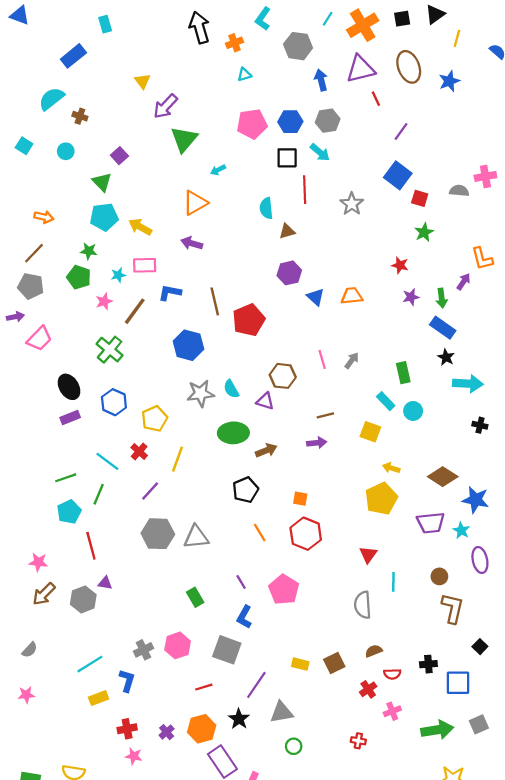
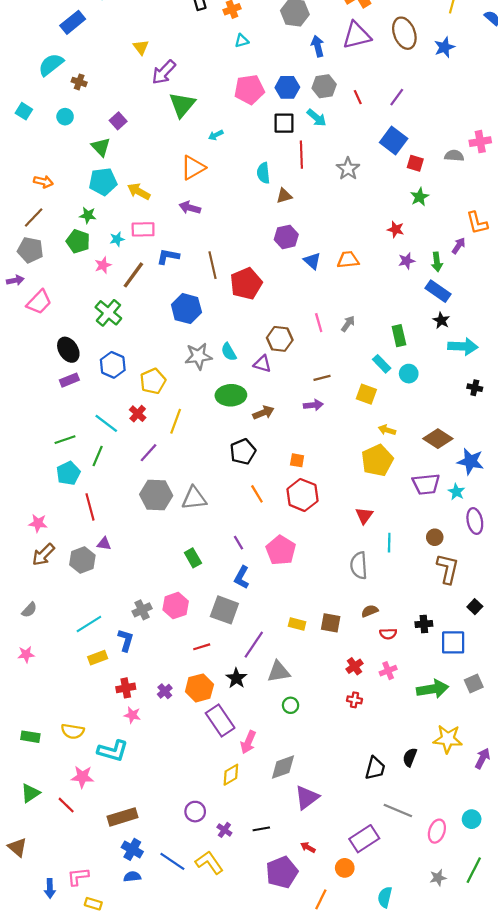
red line: (376, 99) -> (358, 97), moved
brown square: (334, 663) -> (331, 623), turned 36
red cross: (368, 689) -> (355, 666), moved

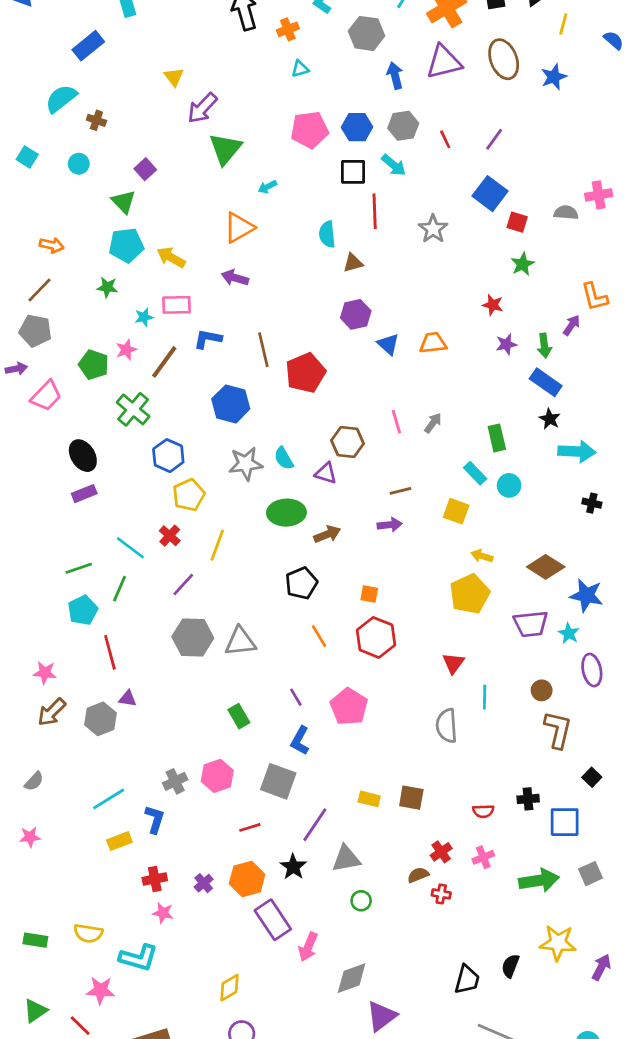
green pentagon: (78, 241) -> (94, 365), moved
blue hexagon: (113, 365) -> (168, 456), moved
brown semicircle: (370, 611) -> (418, 875), moved
yellow diamond: (231, 775) -> (229, 988), moved

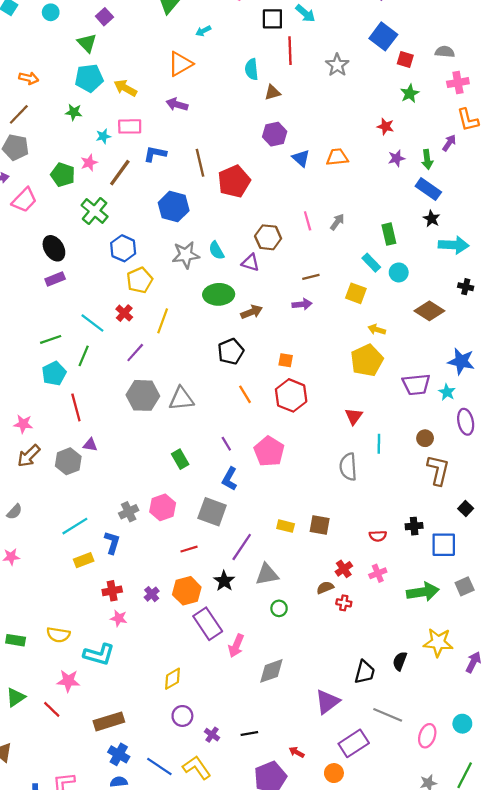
pink cross: (599, 195) -> (458, 83), moved
brown diamond: (546, 567) -> (429, 311), moved
purple triangle: (381, 1016) -> (327, 702), moved

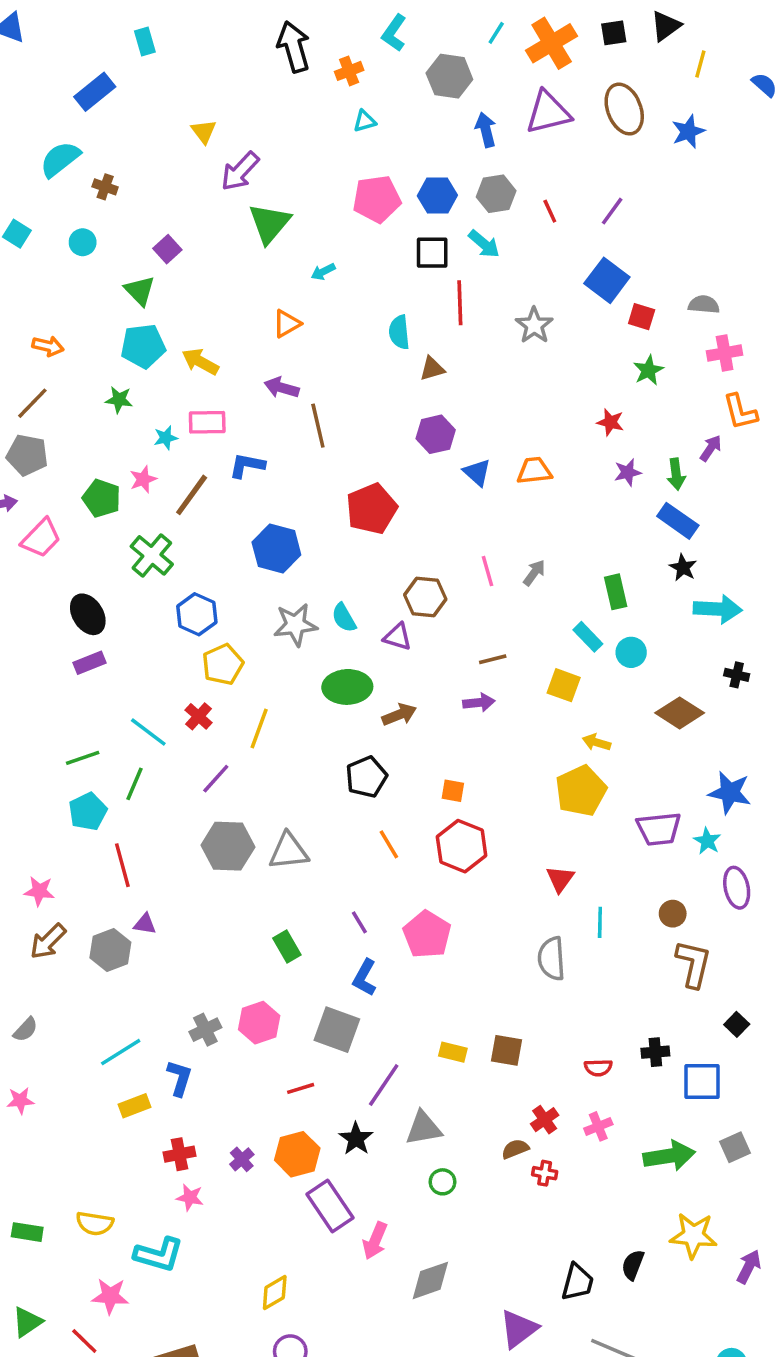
orange triangle: (180, 64) -> (287, 324), size x0.7
brown line: (200, 163) -> (318, 426), moved

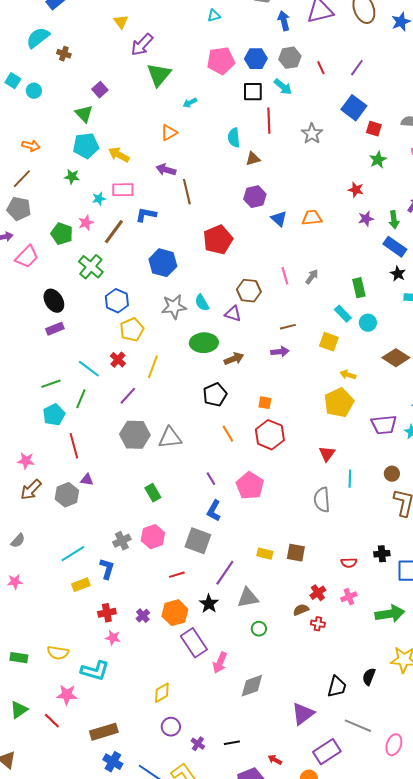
cyan circle: (83, 242) -> (34, 91), moved
green rectangle: (287, 947) -> (153, 493), moved

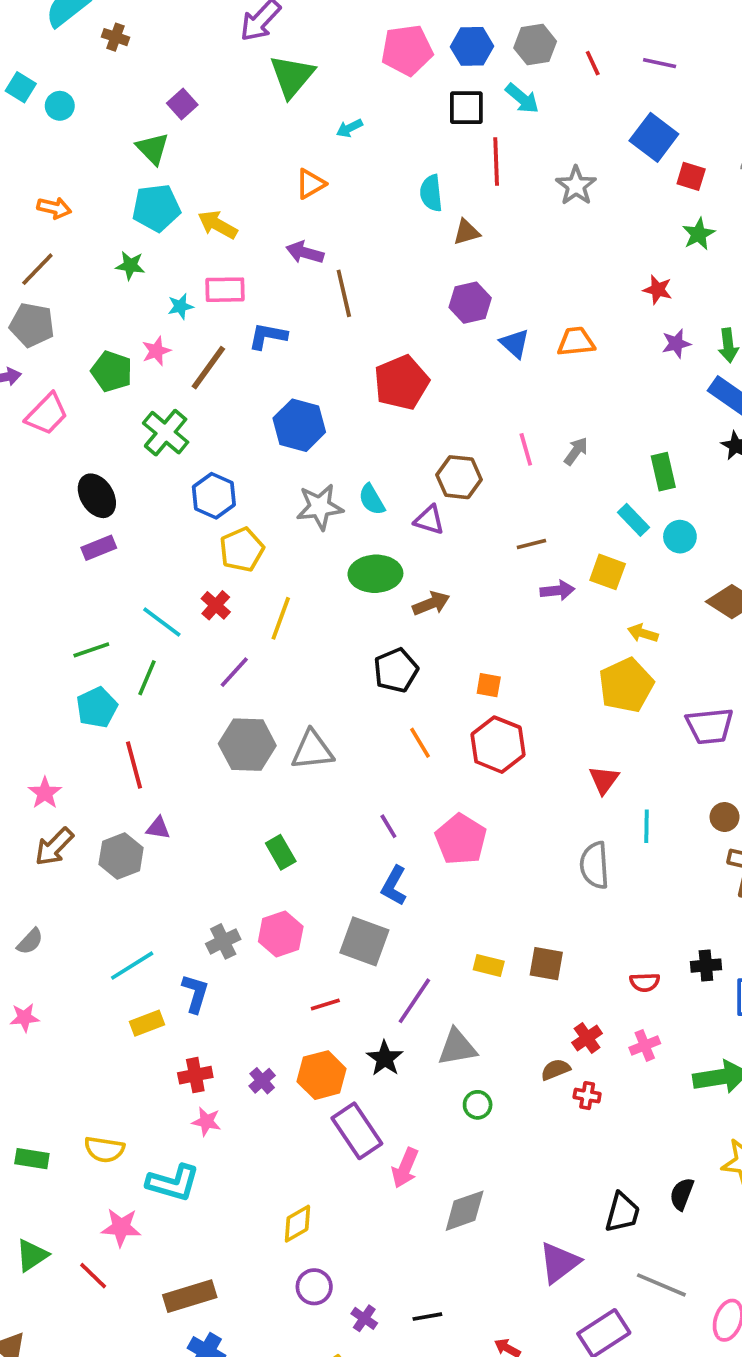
purple line: (357, 68) -> (660, 63), turned 66
purple arrow: (280, 352) -> (557, 590), moved
pink star: (26, 461) -> (45, 793), turned 30

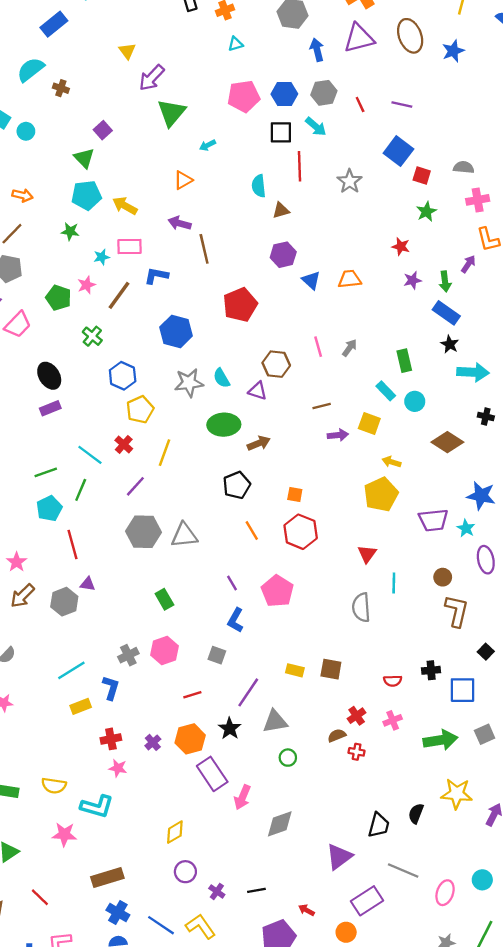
green cross: (166, 433) -> (92, 336), size x0.7
gray square: (364, 941) -> (217, 655), size x0.6
red line: (93, 1276) -> (40, 897), moved

